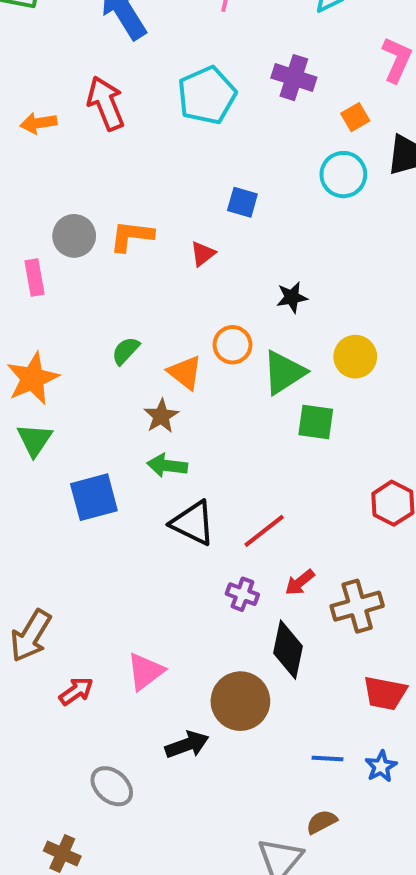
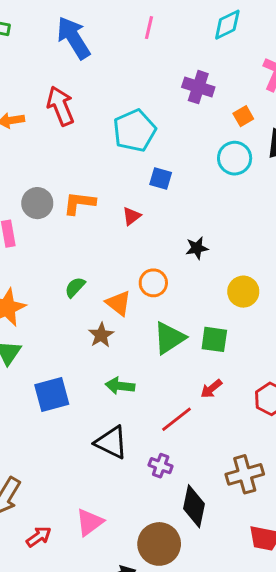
cyan pentagon: (207, 95) -> (134, 131), moved
green triangle: (284, 372) -> (169, 338), moved
green arrow: (167, 466) -> (120, 386), moved
black triangle: (193, 523) -> (111, 442), moved
red arrow: (300, 582) -> (211, 389), moved

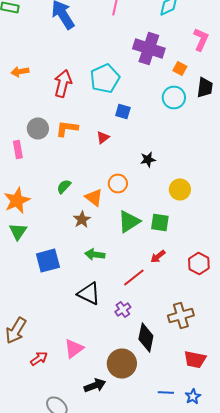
purple cross: (198, 87) -> (149, 48), size x1.4
red arrow: (60, 106) -> (63, 84), moved, turned 36
orange square: (243, 116) -> (180, 68), turned -32
purple cross: (161, 466) -> (123, 310), turned 35

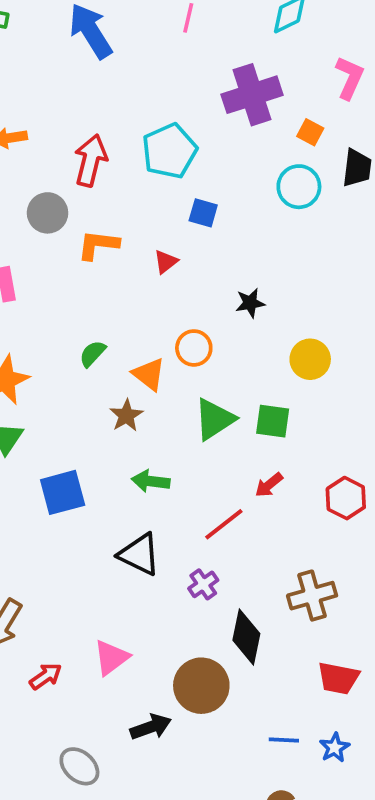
purple cross: (149, 48) -> (252, 95), turned -36
gray circle: (38, 128) -> (48, 213), moved

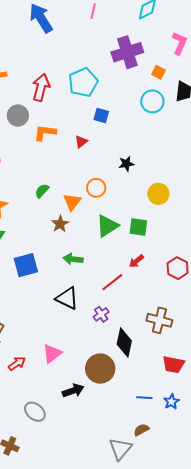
orange triangle: (149, 374) -> (72, 202), turned 30
brown cross: (312, 596) -> (159, 320), turned 30

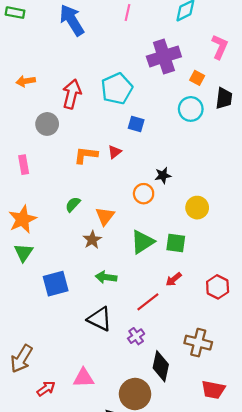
orange L-shape: (45, 133) -> (86, 155), moved
orange circle: (96, 188) -> (144, 194), moved
pink triangle: (52, 353) -> (84, 378), turned 35

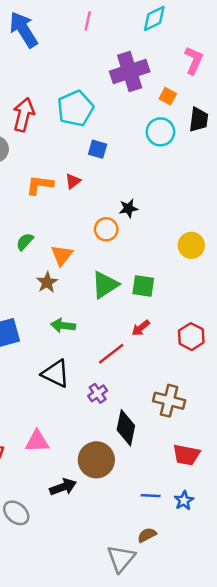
yellow circle: (197, 208) -> (191, 245), moved

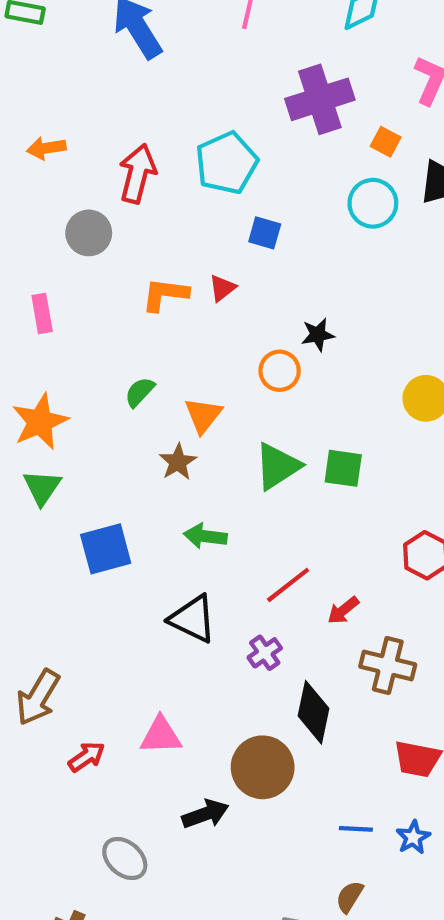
red arrow: (141, 328) -> (343, 610), moved
brown semicircle: (147, 535) -> (350, 897), turned -30

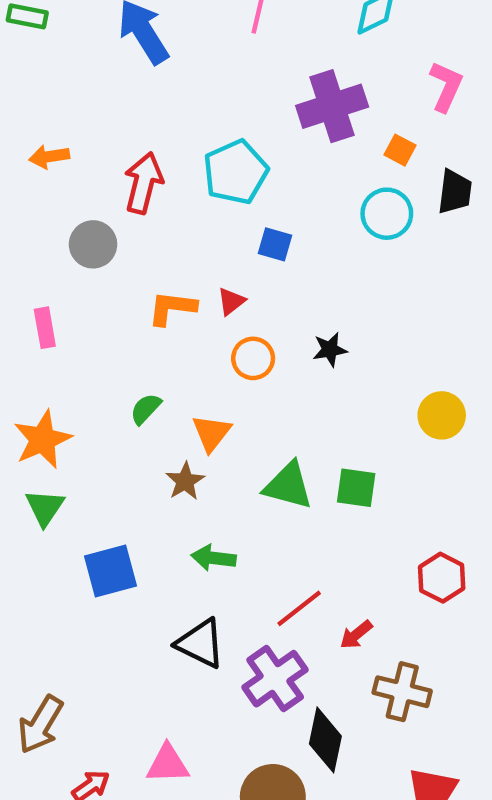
orange circle: (280, 371) -> (253, 358), moved
green triangle: (277, 466) -> (288, 486), turned 48
purple cross: (265, 653) -> (275, 679), size x1.8

